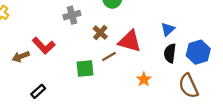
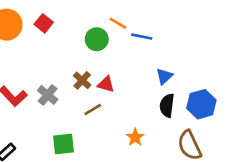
gray cross: (72, 15) -> (48, 95), moved, turned -35
red triangle: (130, 41) -> (106, 84), moved, size x0.6
green square: (85, 68) -> (64, 144), moved

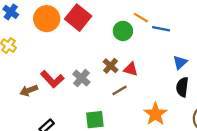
red square: (44, 23) -> (78, 18), size x1.6
orange star: (135, 137) -> (155, 114), size x1.5

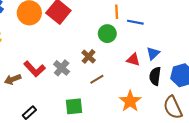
orange line: (141, 18) -> (117, 12), turned 56
green circle: (123, 31) -> (107, 34), moved
red triangle: (131, 69) -> (133, 60), moved

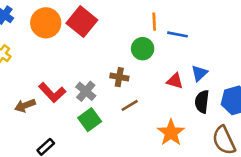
brown cross: (89, 56) -> (119, 77), turned -32
green square: (74, 106) -> (90, 120), moved, turned -30

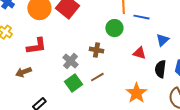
blue triangle: (199, 73) -> (162, 40), moved
red L-shape: (52, 93) -> (36, 46), moved, turned -55
brown line: (130, 105) -> (97, 77), moved

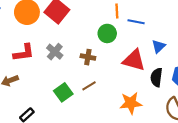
red triangle: (139, 53) -> (134, 60), size x1.6
gray cross: (70, 61) -> (55, 52), moved
orange star: (136, 93) -> (131, 103), turned 30

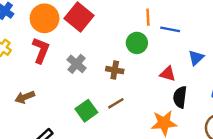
red L-shape: (24, 53) -> (41, 50), moved, turned -60
red triangle: (134, 60) -> (168, 74), size x0.6
black semicircle: (156, 77) -> (180, 97), moved

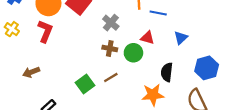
green circle: (137, 43) -> (133, 53), moved
gray cross: (77, 64) -> (111, 23), moved
red triangle: (168, 74) -> (147, 38), moved

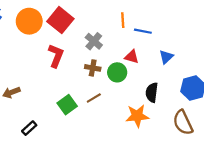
red L-shape: (45, 31) -> (56, 56), moved

